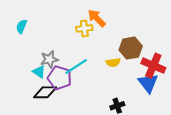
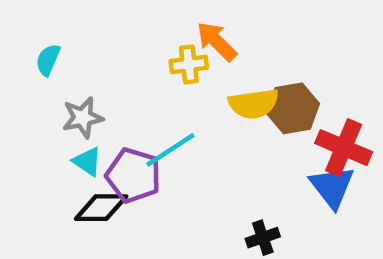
gray star: (49, 59) -> (83, 118), moved
yellow semicircle: (113, 62) -> (254, 104), moved, size x1.5

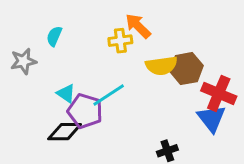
cyan semicircle: (48, 60) -> (54, 36), moved
gray star: (83, 118) -> (23, 61), moved
cyan triangle: (87, 161) -> (66, 93), moved

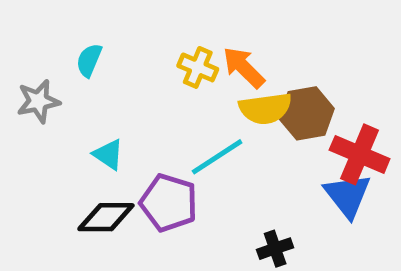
orange arrow: (138, 26) -> (244, 67), moved
yellow cross: (120, 41) -> (198, 67), turned 30
cyan line: (109, 95) -> (217, 157), moved
purple pentagon: (85, 111) -> (169, 203), moved

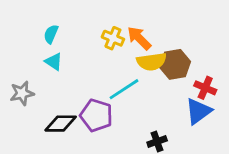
gray star: (38, 101) -> (22, 93), moved
cyan triangle: (108, 154) -> (54, 62), moved
red cross: (360, 154) -> (205, 88), size x0.7
blue triangle: (348, 195) -> (198, 111), turned 32

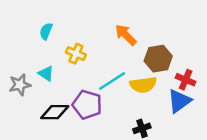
yellow cross: (113, 38) -> (76, 54), moved
cyan triangle: (54, 62) -> (46, 74), moved
yellow semicircle: (152, 62) -> (143, 85), moved

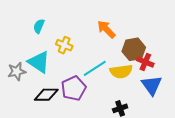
cyan triangle: (46, 74) -> (39, 62), size x1.6
red cross: (186, 80) -> (145, 62), moved
blue triangle: (179, 101) -> (152, 85), turned -30
purple pentagon: (87, 105) -> (74, 88), turned 30

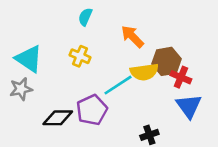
cyan semicircle: (39, 26) -> (85, 17), moved
cyan triangle: (39, 62) -> (29, 59), moved
yellow semicircle: (121, 71) -> (144, 72), moved

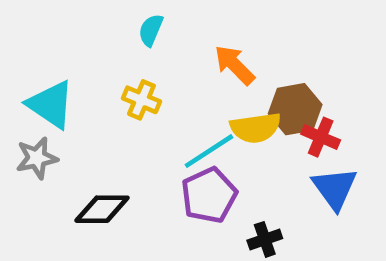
purple pentagon: (92, 110) -> (209, 195), moved

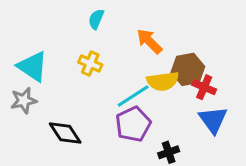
black diamond: (102, 209) -> (65, 133), turned 56

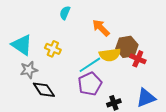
yellow cross: (90, 63) -> (53, 49), moved
gray star: (24, 100) -> (29, 70), moved
blue triangle: (213, 120) -> (146, 98), moved, turned 45

